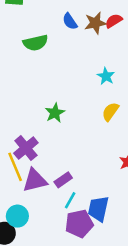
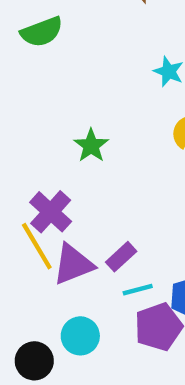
cyan line: (70, 200) -> (138, 290), turned 54
cyan circle: (17, 216) -> (80, 336), moved

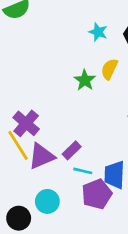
green star: (91, 146) -> (85, 80), moved
cyan line: (138, 290) -> (83, 171), turned 30

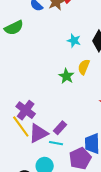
cyan line: (83, 171) -> (56, 143), moved

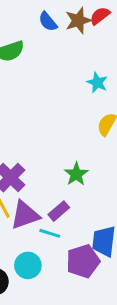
green star: (66, 76) -> (76, 174), moved

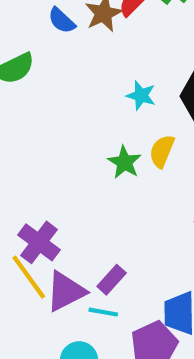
green star: (76, 174) -> (124, 162), moved

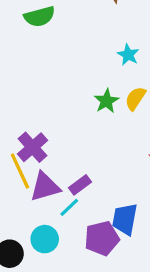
cyan line: (103, 312) -> (69, 207), turned -65

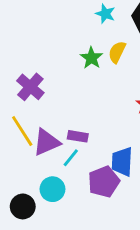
purple cross: (32, 147) -> (30, 87), moved
purple rectangle: (80, 185) -> (78, 136), turned 54

